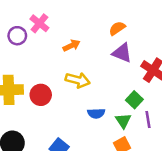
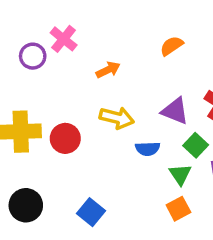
purple triangle: (122, 53) -> (175, 111), moved
blue semicircle: (96, 113) -> (148, 149), moved

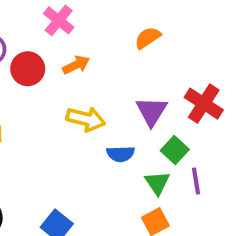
pink cross: (64, 39) -> (59, 20), moved
purple triangle: (175, 111) -> (152, 111), turned 40
red circle: (65, 138) -> (28, 69), moved

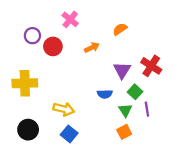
orange arrow: (76, 65) -> (92, 48), moved
yellow arrow: (86, 119) -> (64, 109), moved

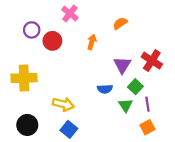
orange arrow: (92, 48) -> (92, 42), turned -48
orange square: (124, 132) -> (147, 127), moved

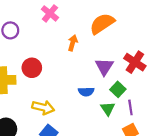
orange semicircle: (120, 23) -> (102, 24), size x1.6
red circle: (52, 41) -> (32, 68), moved

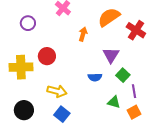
red cross: (135, 62) -> (136, 30), moved
green triangle: (108, 109) -> (114, 102), moved, turned -40

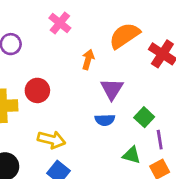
purple triangle: (111, 55) -> (112, 89), moved

